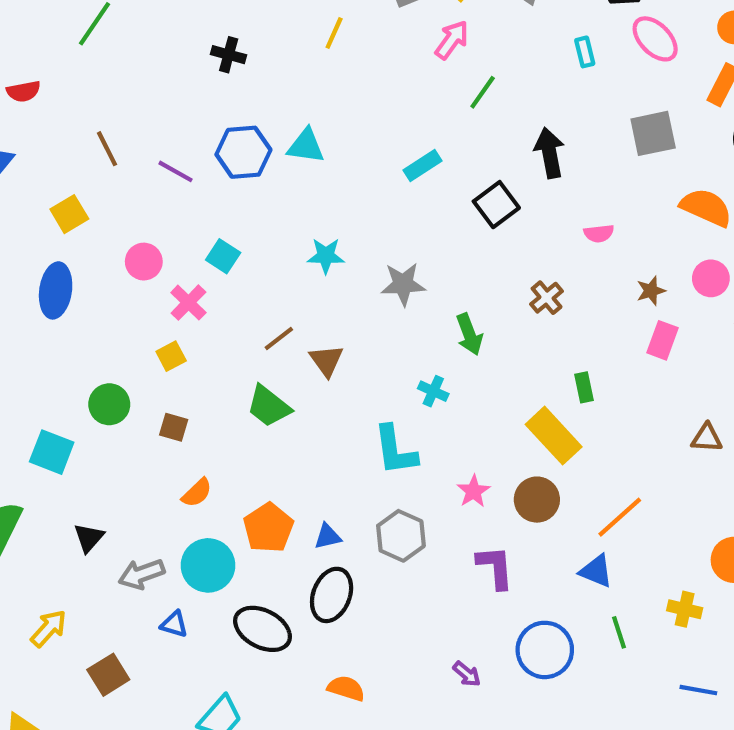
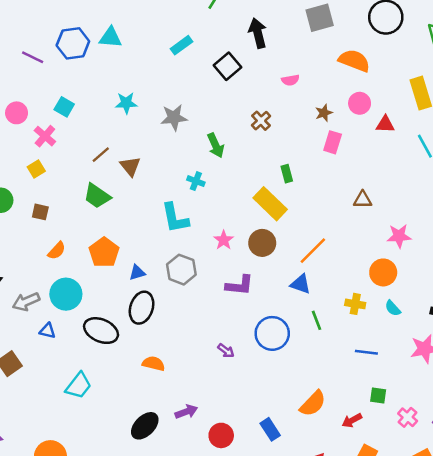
orange pentagon: (268, 528) -> (104, 252), moved
purple L-shape: (495, 567) -> (239, 285), turned 104

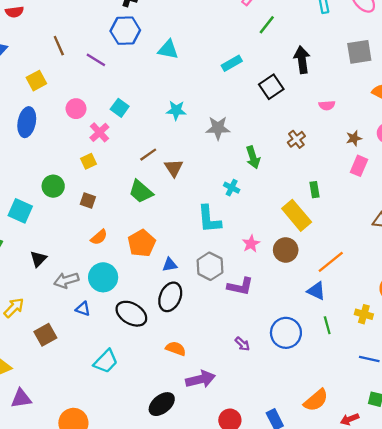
blue hexagon: (73, 43) -> (125, 31), moved
purple L-shape: (239, 285) -> (240, 286), moved
purple arrow: (186, 412) -> (200, 379), moved, size x1.4

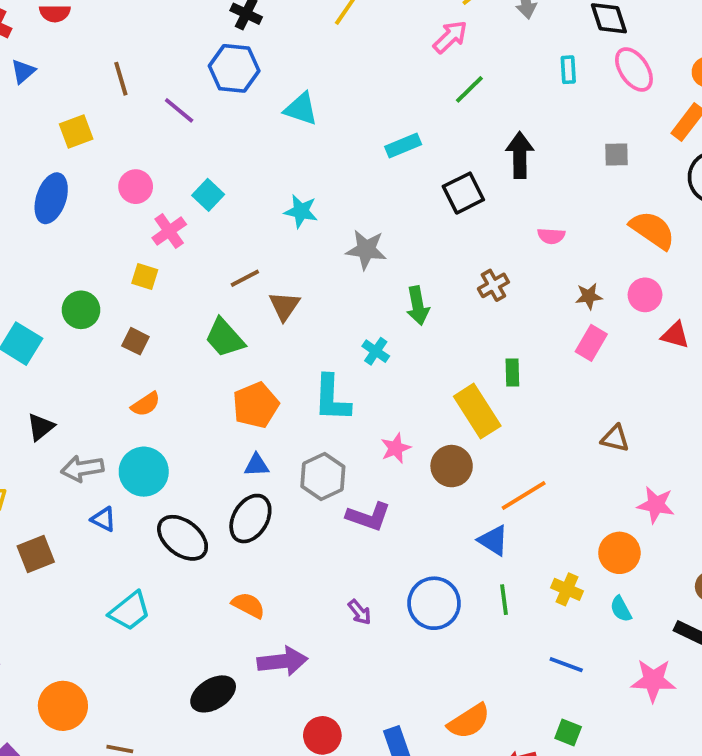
gray square: (359, 52) -> (617, 154), size x0.6
yellow square: (88, 161) -> (145, 277), turned 35
orange pentagon: (142, 243) -> (256, 405), moved

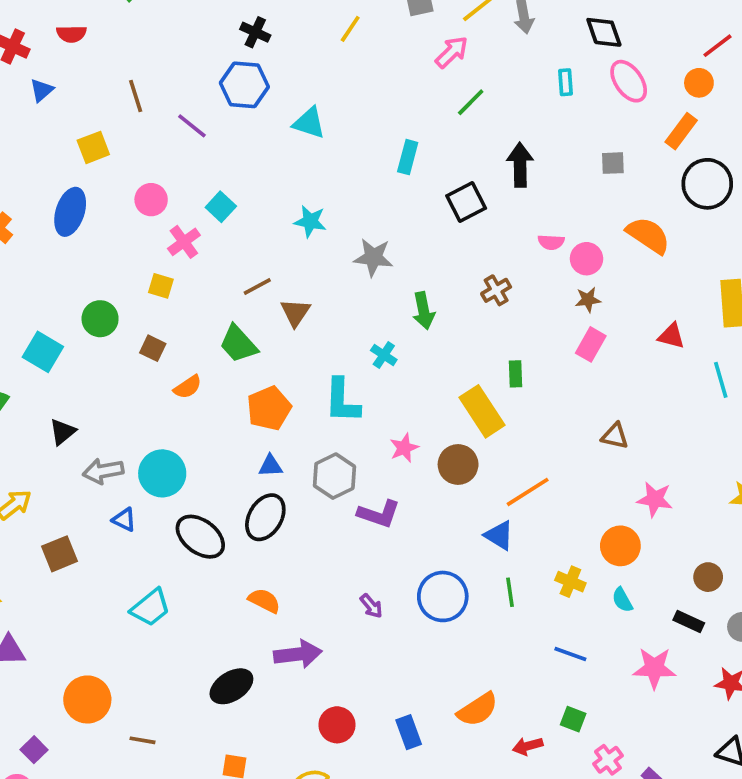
cyan rectangle: (403, 146) -> (408, 157), turned -52
pink circle: (645, 295) -> (587, 259), moved
orange semicircle: (146, 404) -> (188, 387), moved

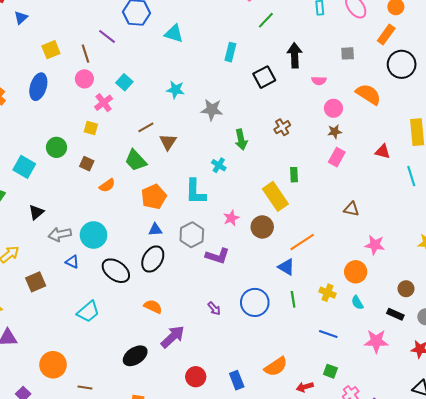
brown line: (136, 96) -> (85, 54), moved
pink semicircle: (551, 242) -> (319, 81), moved
purple arrow: (298, 654) -> (173, 337), turned -35

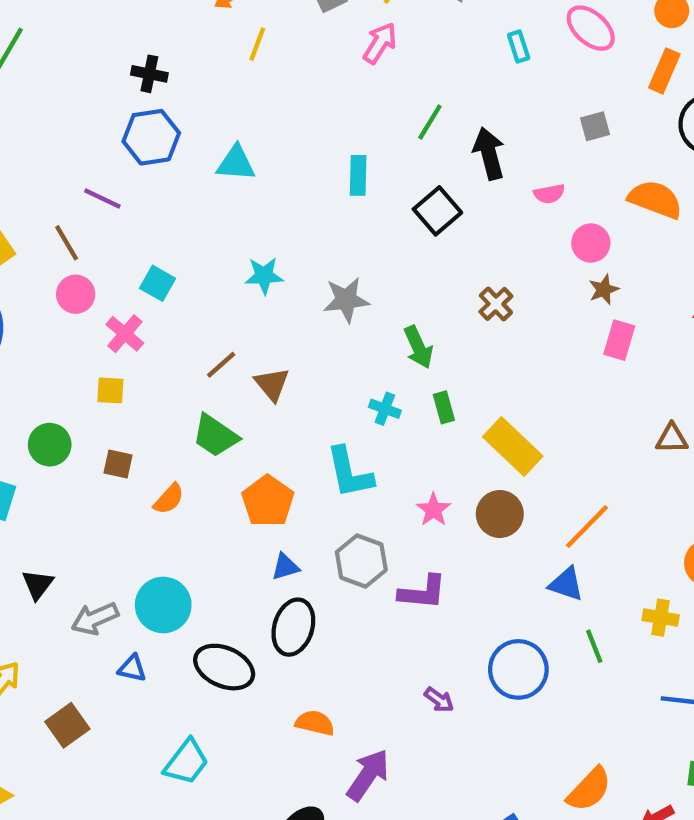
green line: (266, 20) -> (430, 122), moved
green rectangle: (294, 175) -> (444, 407), moved

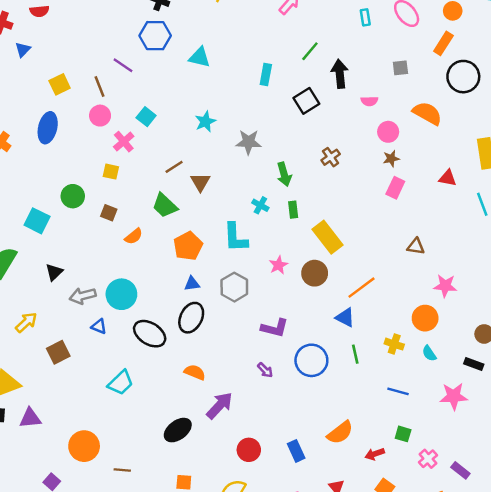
cyan star: (264, 276) -> (205, 122), turned -30
purple L-shape: (423, 592) -> (275, 328), moved

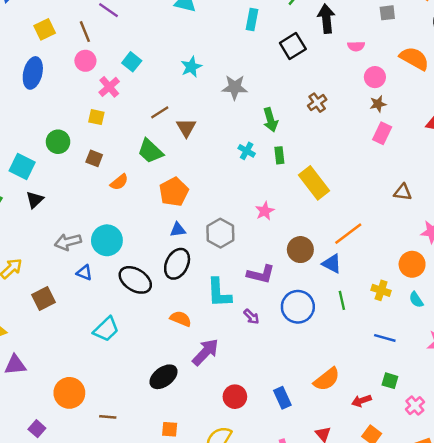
cyan L-shape: (235, 237) -> (219, 293), moved
black triangle: (54, 272) -> (35, 200), moved
brown circle: (315, 273) -> (300, 250), moved

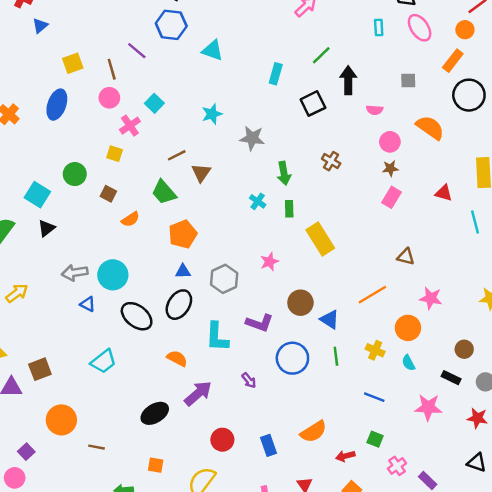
brown cross: (317, 103) -> (331, 161), turned -30
orange line: (348, 234) -> (372, 295), moved
brown square: (43, 299) -> (40, 369), moved
purple arrow: (251, 317) -> (249, 380), moved

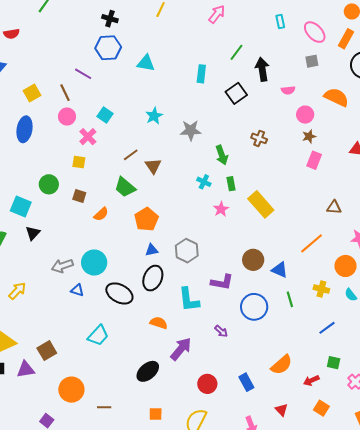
pink ellipse: (420, 28) -> (315, 32), moved
pink star: (269, 262) -> (221, 209), moved
blue line: (374, 397) -> (327, 328), turned -48

